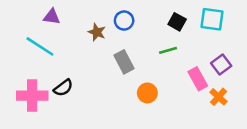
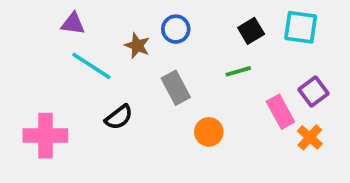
black square: (177, 22) -> (251, 31), turned 30
cyan line: (40, 46) -> (91, 66), moved
black semicircle: (63, 88) -> (119, 117), moved

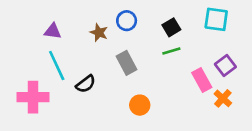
purple triangle: (73, 24) -> (53, 31), moved
black square: (251, 31) -> (171, 27), moved
cyan line: (91, 66) -> (57, 66), moved, turned 32
orange circle: (209, 132) -> (140, 105), moved

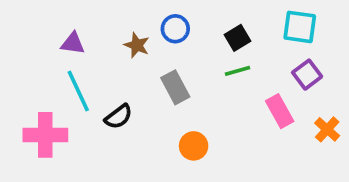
purple square: (225, 66) -> (307, 75), moved
orange cross: (223, 98) -> (327, 129), moved

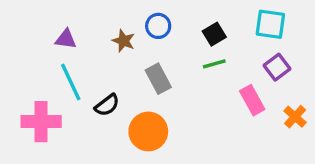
orange circle: (194, 146) -> (148, 131), moved, size x1.5

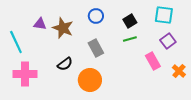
brown star: (124, 41) -> (63, 28), moved, size x1.5
cyan line: (71, 82) -> (16, 42), moved

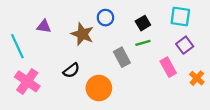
brown star: (63, 28) -> (82, 34), moved
gray rectangle: (96, 48) -> (122, 57), moved
pink cross: (25, 74) -> (27, 81), turned 35

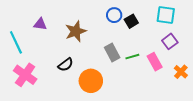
blue circle: (105, 18) -> (114, 15), moved
brown star: (82, 34) -> (76, 31), turned 30
green line: (143, 43) -> (132, 57), moved

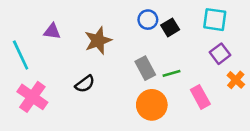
pink rectangle: (155, 62) -> (200, 97), moved
orange cross: (181, 72) -> (236, 80), moved
orange circle: (91, 81) -> (152, 105), moved

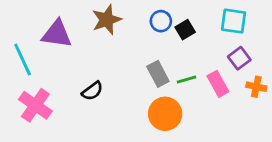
purple triangle: (52, 31) -> (57, 34), size x1.6
brown star: (98, 41) -> (107, 20), moved
orange cross: (236, 80) -> (256, 87), turned -30
pink rectangle: (200, 97) -> (218, 84), moved

